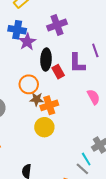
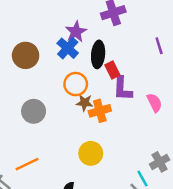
blue cross: (17, 30) -> (68, 48), moved, turned 30
purple L-shape: (77, 63) -> (123, 89), moved
yellow circle: (44, 127) -> (91, 153), moved

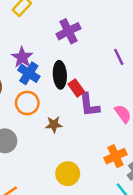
purple star: (76, 32) -> (22, 57), moved
orange circle: (76, 84) -> (27, 103), moved
orange cross: (100, 111) -> (115, 156), moved

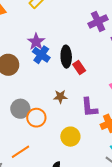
purple cross: (68, 31) -> (98, 21), moved
orange circle: (27, 103) -> (36, 118), moved
purple L-shape: (89, 105) -> (89, 107), moved

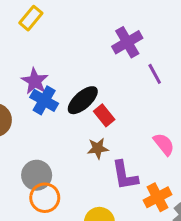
black ellipse: (66, 57) -> (83, 100), turned 55
brown star: (60, 97) -> (98, 148), moved
gray circle: (20, 109) -> (37, 175), moved

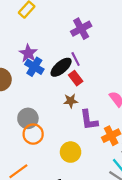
purple cross: (127, 42) -> (81, 29), moved
purple line: (155, 74) -> (76, 59), moved

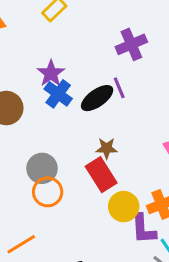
red rectangle: (76, 78) -> (101, 175), moved, size x1.5
purple L-shape: (89, 120) -> (143, 229), moved
yellow circle: (71, 152) -> (124, 207), moved

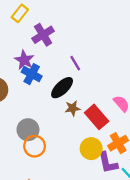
purple cross: (131, 44) -> (43, 35), moved
black ellipse: (97, 98) -> (62, 88), moved
red rectangle: (101, 175) -> (97, 117), moved

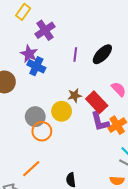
purple line: (75, 63) -> (75, 55), turned 40
black ellipse: (62, 88) -> (102, 54), moved
yellow circle: (91, 149) -> (62, 111), moved
purple L-shape: (108, 163) -> (100, 122), moved

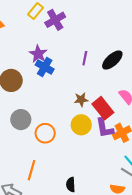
purple cross: (45, 30) -> (55, 20), moved
yellow circle: (62, 111) -> (81, 125), moved
gray circle: (35, 117) -> (21, 120), moved
orange line: (31, 169) -> (32, 170), turned -36

